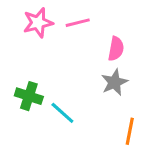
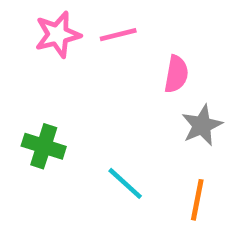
gray star: (114, 82) -> (202, 125), moved
cyan line: (62, 113) -> (125, 183), moved

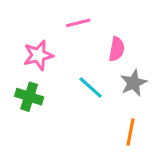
pink star: (58, 35) -> (38, 55), moved
cyan line: (125, 183) -> (91, 87), moved

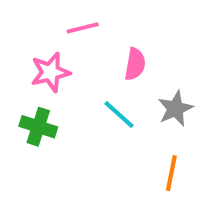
pink line: (78, 23) -> (83, 28), moved
pink semicircle: (117, 49) -> (135, 64), moved

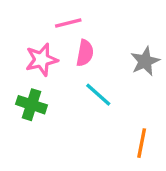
pink semicircle: (135, 64) -> (85, 53), moved
gray star: (175, 109) -> (145, 61), moved

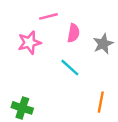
pink semicircle: (85, 53) -> (73, 33), moved
green cross: (32, 105) -> (22, 108), moved

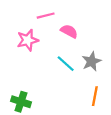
pink semicircle: (73, 33) -> (69, 31), turned -72
gray star: (103, 44) -> (91, 61), moved

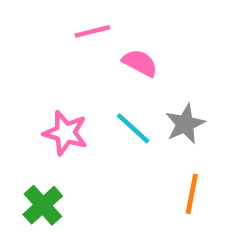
pink star: (28, 40) -> (65, 133), moved, turned 30
green cross: (21, 102) -> (43, 205), turned 30

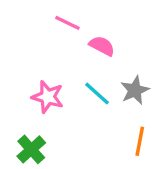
pink line: (92, 31) -> (67, 23), turned 40

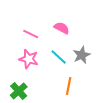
pink line: (67, 23) -> (31, 34), moved
orange line: (140, 141) -> (69, 86), moved

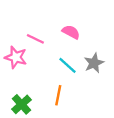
pink star: (29, 59) -> (16, 57), moved
orange line: (69, 86) -> (58, 95), moved

